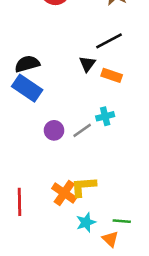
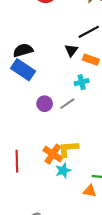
cyan cross: (105, 116) -> (82, 82), moved
cyan star: (86, 222) -> (63, 170), moved
orange triangle: (110, 239) -> (90, 191), turned -32

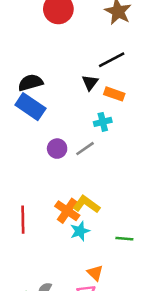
yellow L-shape: (68, 149) -> (86, 204), turned 40
orange triangle: (90, 191) -> (95, 273), moved, turned 32

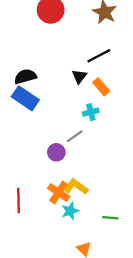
orange rectangle: (114, 94) -> (101, 87), turned 30
purple circle: (57, 149) -> (56, 152), moved

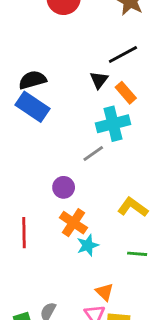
cyan cross: (91, 112) -> (113, 124), size x1.6
purple circle: (56, 152) -> (64, 187), moved
yellow L-shape: (76, 187) -> (133, 207), moved

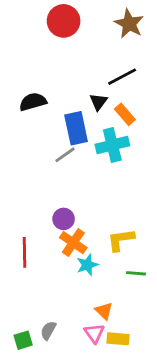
blue rectangle: (32, 107) -> (76, 128), moved, turned 44
gray line: (93, 153) -> (65, 155), moved
purple circle: (64, 187) -> (64, 219), moved
yellow L-shape: (133, 207) -> (121, 240), moved, turned -44

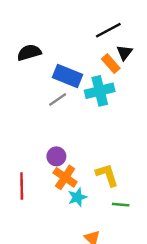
black triangle: (98, 102) -> (124, 52), moved
blue rectangle: (76, 128) -> (68, 76), turned -56
yellow L-shape: (121, 240) -> (107, 175), turned 80

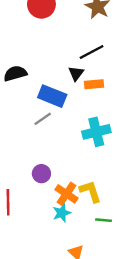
black triangle: (124, 52) -> (76, 73), moved
orange rectangle: (111, 64) -> (94, 84), turned -54
cyan cross: (100, 91) -> (96, 132), moved
orange cross: (65, 177) -> (66, 194), moved

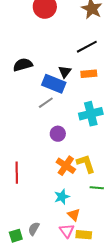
black triangle: (76, 73) -> (65, 72), moved
purple circle: (41, 174) -> (58, 134), moved
cyan star: (62, 213) -> (62, 197), moved

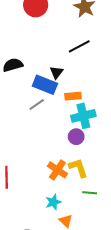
orange rectangle: (89, 74) -> (73, 96), moved
purple circle: (58, 134) -> (76, 137), moved

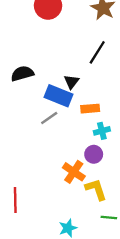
black line: (79, 46) -> (97, 52), turned -30
cyan cross: (83, 116) -> (102, 131), size x0.6
orange cross: (57, 170) -> (74, 172), moved

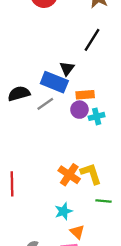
black semicircle: (22, 73) -> (19, 94), moved
purple circle: (94, 154) -> (79, 110), moved
orange cross: (74, 172) -> (69, 175), moved

